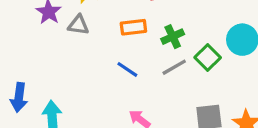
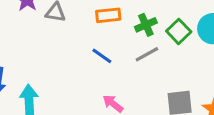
green square: (208, 57) -> (179, 31), moved

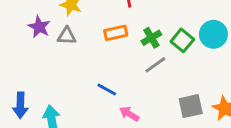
blue line: (102, 56) -> (107, 90), moved

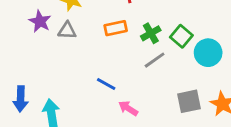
cyan circle: (213, 34) -> (208, 53), moved

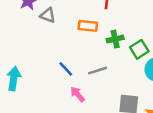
gray line: (155, 60) -> (97, 71), moved

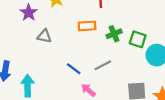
gray triangle: (48, 15) -> (44, 36), moved
green square: (139, 49) -> (138, 39), turned -30

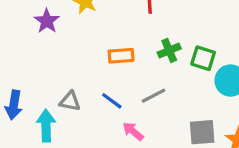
orange rectangle: (87, 26) -> (121, 56), moved
gray triangle: (44, 36) -> (70, 101), moved

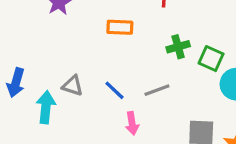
orange rectangle: (121, 56) -> (120, 27), moved
pink arrow: (133, 131) -> (132, 123), turned -145

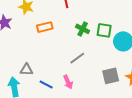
green cross: (178, 47) -> (83, 29), turned -32
blue line: (115, 90) -> (46, 85), moved

